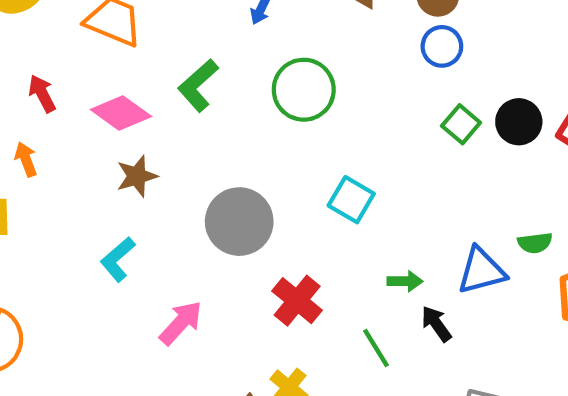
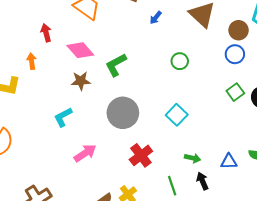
green L-shape: (198, 85) -> (116, 65), moved
green circle: (304, 90) -> (180, 61), moved, size x0.6
blue triangle: (481, 271) -> (229, 162), size x0.7

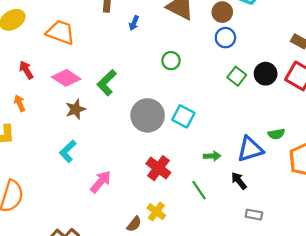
gray circle: (123, 113) -> (148, 115), moved
blue triangle: (229, 162) -> (250, 149), size x1.5
black arrow: (202, 181) -> (239, 181), moved

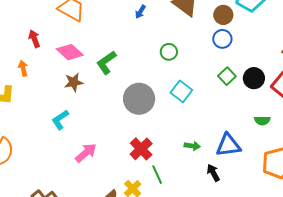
cyan square: (183, 116) -> (181, 91), moved
green semicircle: (276, 134) -> (262, 121), moved
green line: (199, 190) -> (157, 175), moved

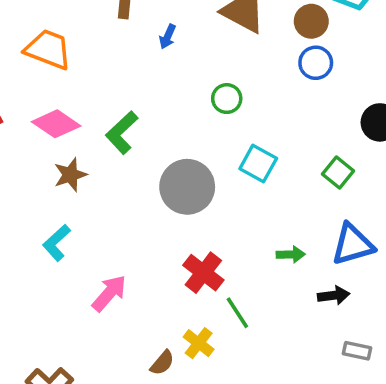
green square: (227, 76) -> (338, 172), moved
black arrow: (213, 173) -> (334, 295), turned 120

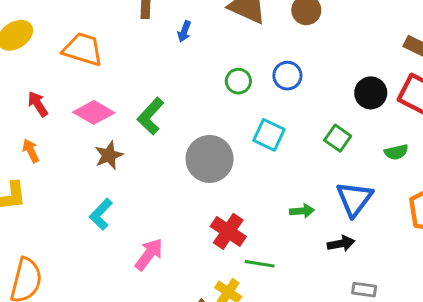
blue circle: (316, 63) -> (287, 76), moved
blue triangle: (353, 244) -> (354, 199), turned -33
green line: (237, 313) -> (260, 264), turned -44

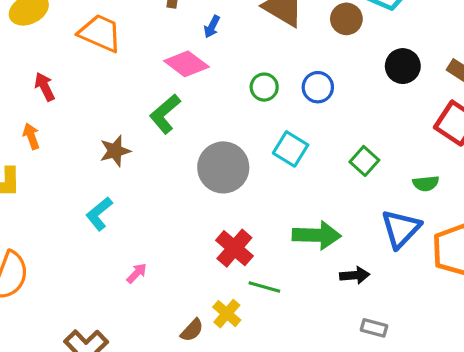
black circle: (371, 93) -> (403, 66), moved
pink diamond: (94, 112) -> (186, 64), moved
blue triangle: (354, 199) -> (401, 229), moved
green arrow: (302, 211) -> (317, 235), size x1.8
pink arrow: (149, 254) -> (137, 273), moved, size x0.6

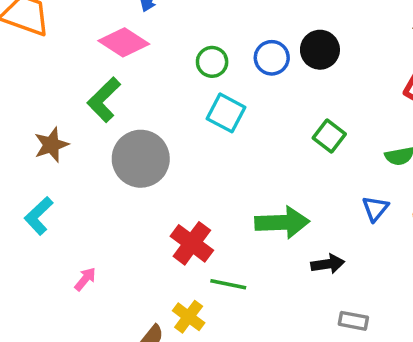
black circle: (403, 66) -> (320, 50), moved
cyan square: (291, 149) -> (226, 113), moved
gray circle: (223, 167) -> (141, 159), moved
blue triangle: (401, 229) -> (375, 209), size x0.6

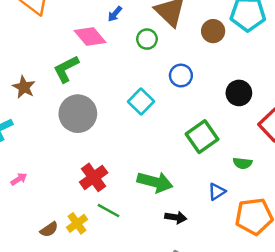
black circle: (320, 50) -> (239, 93), moved
green circle: (212, 62) -> (147, 39), moved
green square: (329, 136) -> (202, 137), size x1.5
brown star: (51, 145) -> (24, 87), turned 30

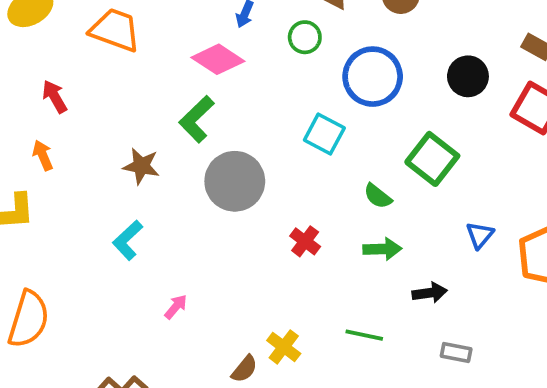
blue circle: (181, 76) -> (373, 77), size x1.6
green semicircle: (243, 163) -> (378, 196), moved, turned 48
red cross: (94, 177) -> (305, 241), moved, size x0.7
green arrow: (155, 182) -> (382, 249), size x0.7
green line: (109, 211) -> (364, 335), moved

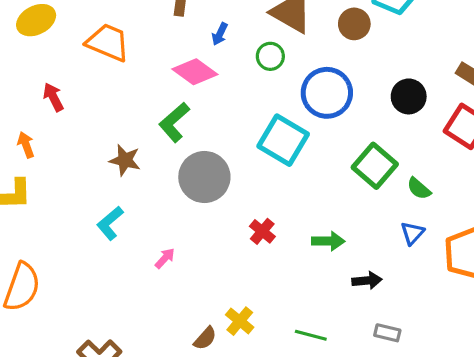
cyan square: (324, 134) -> (283, 140), size x1.4
orange arrow: (43, 155) -> (26, 145), moved
green semicircle: (378, 196) -> (419, 189), moved
pink arrow: (176, 307) -> (165, 258), moved
green line: (364, 335) -> (311, 335), moved

